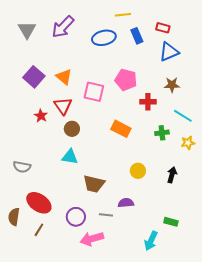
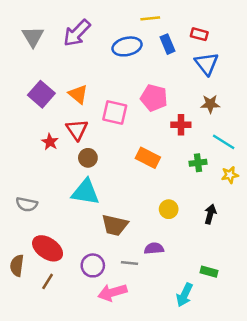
blue triangle: (169, 52) -> (207, 64), turned -45
cyan triangle: (70, 157) -> (85, 192), size x1.4

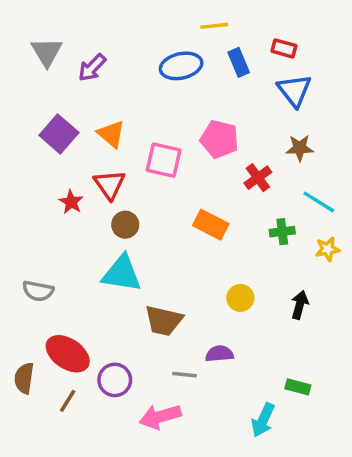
purple arrow: (77, 33) -> (92, 68), moved, size x0.7
red cross: (181, 125) -> (258, 178), turned -36
purple circle: (93, 265) -> (115, 380), moved

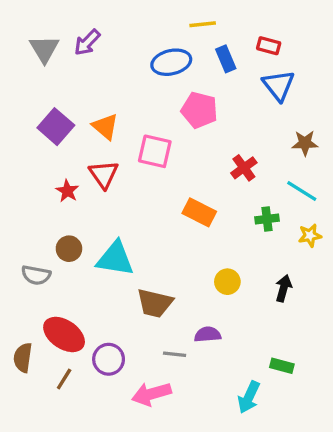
purple arrow: (92, 68) -> (87, 42), moved
pink pentagon: (219, 139) -> (199, 110), moved
brown star: (300, 148) -> (305, 143), moved
brown circle: (125, 225) -> (69, 249), moved

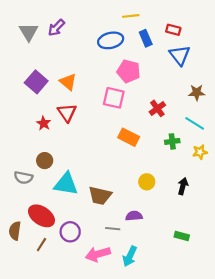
pink square: (155, 151) -> (114, 98), moved
cyan triangle: (115, 259) -> (66, 184), moved
cyan arrow: (249, 397) -> (130, 256), moved

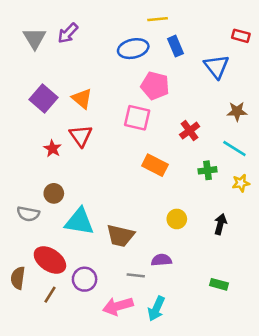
red rectangle: (173, 30) -> (241, 36), moved

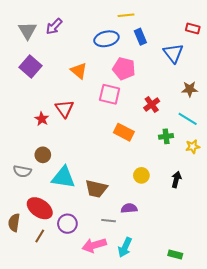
purple square: (44, 99) -> (30, 67), moved
orange triangle: (82, 99) -> (79, 71), moved
green rectangle: (219, 284) -> (175, 254), moved

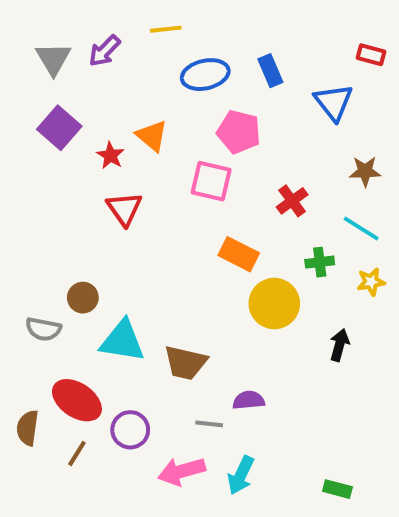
yellow line: (126, 15) -> (166, 29), moved
red star: (42, 119) -> (110, 155), moved
yellow circle: (141, 175) -> (274, 304), moved, size x1.6

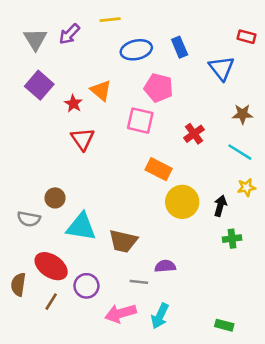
green cross: (320, 262) -> (232, 239), moved
black arrow: (339, 345) -> (220, 206), moved

